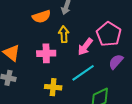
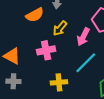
yellow arrow: (64, 34) -> (60, 28), turned -126

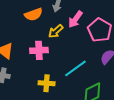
pink arrow: (83, 37) -> (75, 19), moved

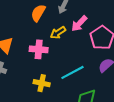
orange semicircle: (34, 14) -> (38, 13), turned 132

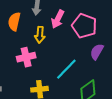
yellow arrow: (58, 33) -> (40, 35), turned -35

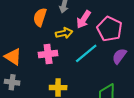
yellow arrow: (40, 35) -> (64, 33), turned -112
cyan line: (66, 69) -> (86, 53), moved

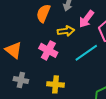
pink cross: (48, 54) -> (48, 50), turned 30
gray cross: (12, 82) -> (21, 80), moved

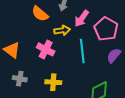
orange semicircle: (43, 13) -> (40, 14), turned -72
cyan line: (86, 53) -> (82, 51), turned -60

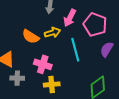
orange semicircle: (40, 14) -> (31, 37), moved
pink cross: (46, 49) -> (43, 64), moved
gray cross: (20, 79) -> (17, 78), moved

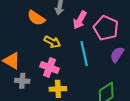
yellow arrow: (52, 33) -> (52, 42), moved, turned 42
orange semicircle: (31, 37) -> (36, 18), moved

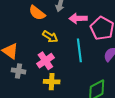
pink arrow: (80, 20) -> (78, 18), turned 54
pink cross: (50, 68) -> (45, 61), turned 30

